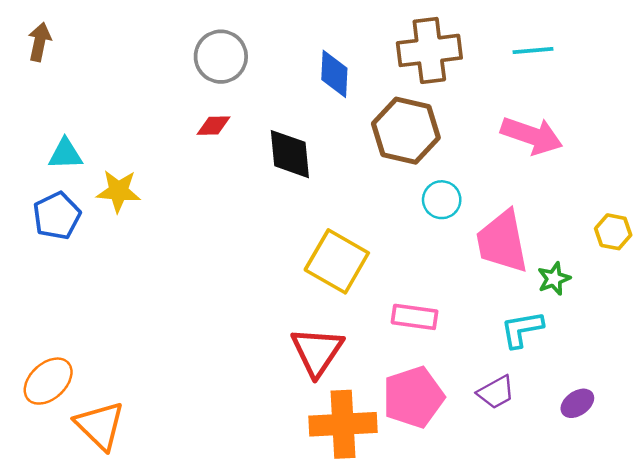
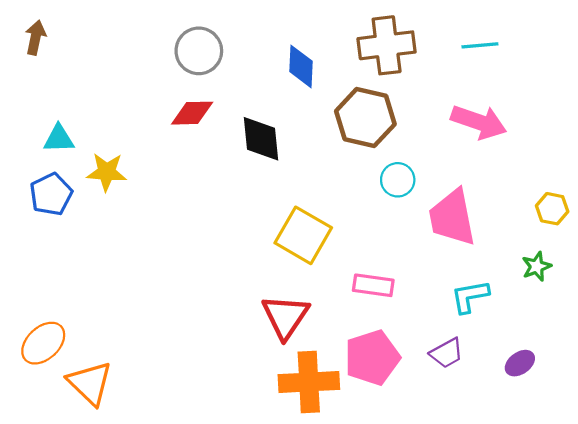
red diamond: (213, 126) -> (192, 113), size x1.4
green star: (554, 279) -> (537, 266), moved

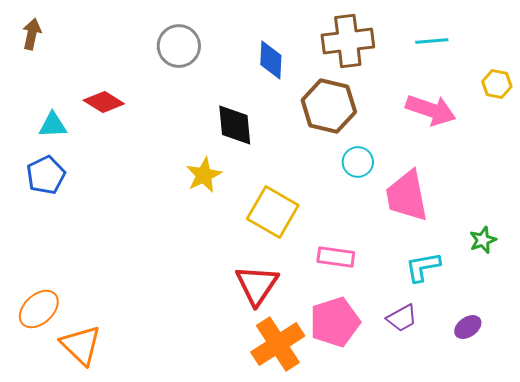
red diamond: (192, 113) -> (104, 102), moved, turned 33
yellow star: (107, 172) -> (204, 175), moved, turned -30
yellow hexagon: (552, 209) -> (497, 84), moved
orange cross: (309, 382) -> (278, 344), turned -30

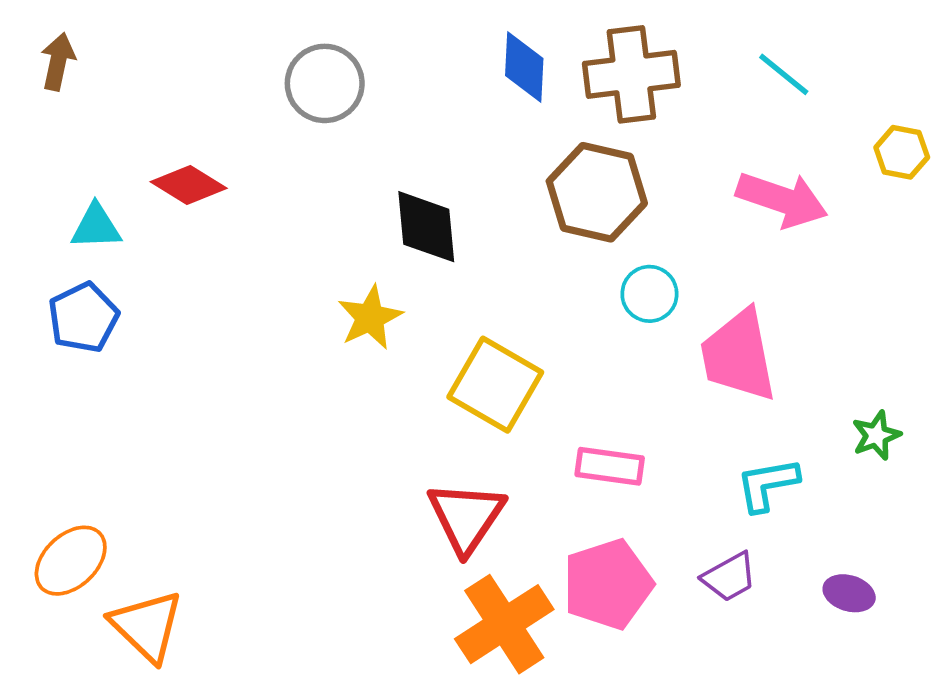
cyan line: (432, 41) -> (784, 74), turned 44
blue diamond: (271, 60) -> (524, 67), moved
purple ellipse: (468, 327) -> (849, 593), turned 52

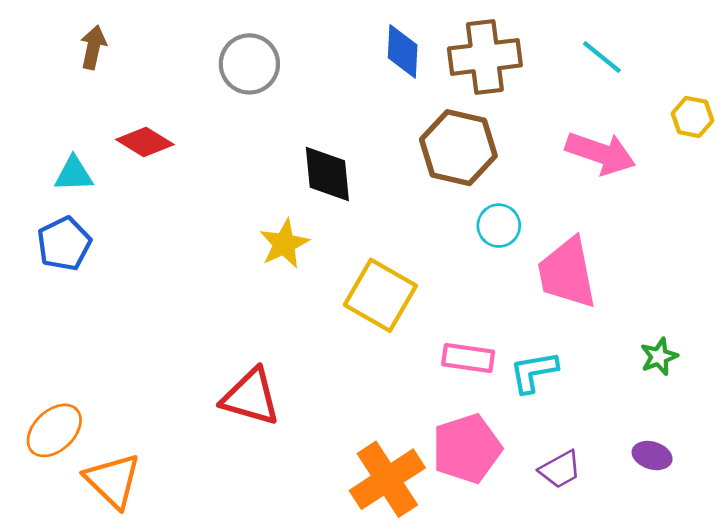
brown arrow: (58, 62) -> (93, 47), moved
green star: (876, 435) -> (659, 357), moved
cyan L-shape: (767, 484) -> (534, 372), moved
red triangle: (466, 517) -> (251, 397), moved, turned -48
purple trapezoid: (729, 577) -> (560, 469), moved

